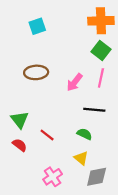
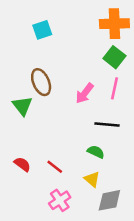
brown ellipse: (36, 72) -> (41, 82), turned 70
green triangle: (20, 120) -> (22, 106), moved
red line: (47, 135) -> (55, 167), moved

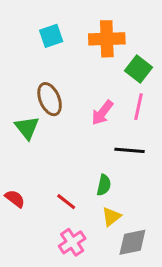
orange cross: (114, 24) -> (107, 39), moved
green semicircle: (96, 152) -> (104, 185), moved, turned 77
red semicircle: (22, 164) -> (15, 199), moved
yellow triangle: (92, 179) -> (111, 217), turned 42

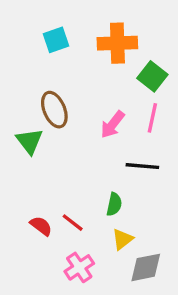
red semicircle: (15, 199) -> (41, 226), moved

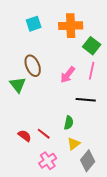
gray diamond: (146, 267) -> (88, 161), turned -40

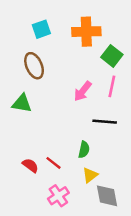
brown ellipse: (33, 66) -> (34, 66), moved
green triangle: (18, 85) -> (22, 103), turned -42
gray diamond: (88, 161) -> (107, 196), turned -50

